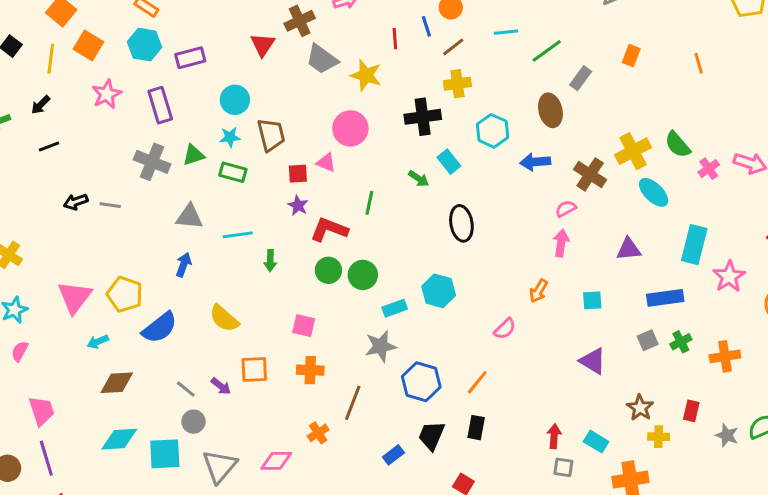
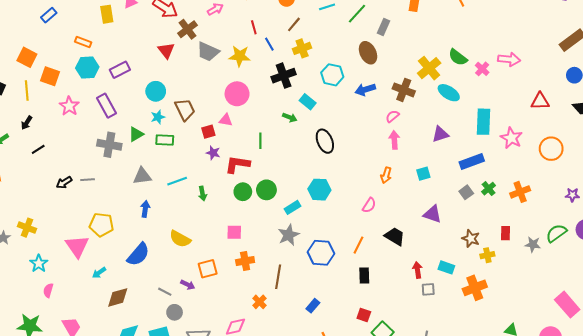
blue line: (426, 26) -> (269, 44), moved
yellow pentagon: (125, 294) -> (101, 225), moved
black trapezoid: (431, 436) -> (395, 236), moved, turned 110

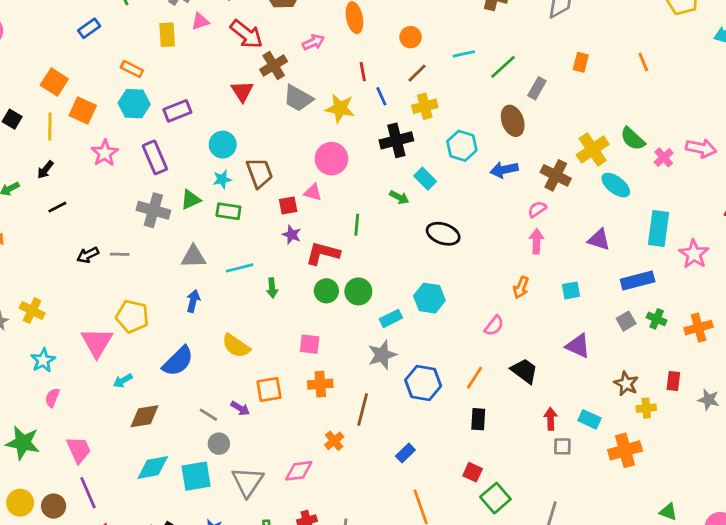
purple triangle: (440, 134) -> (599, 240), turned 30
black ellipse: (325, 141) -> (443, 234), turned -55
green cross: (489, 189) -> (657, 319), turned -32

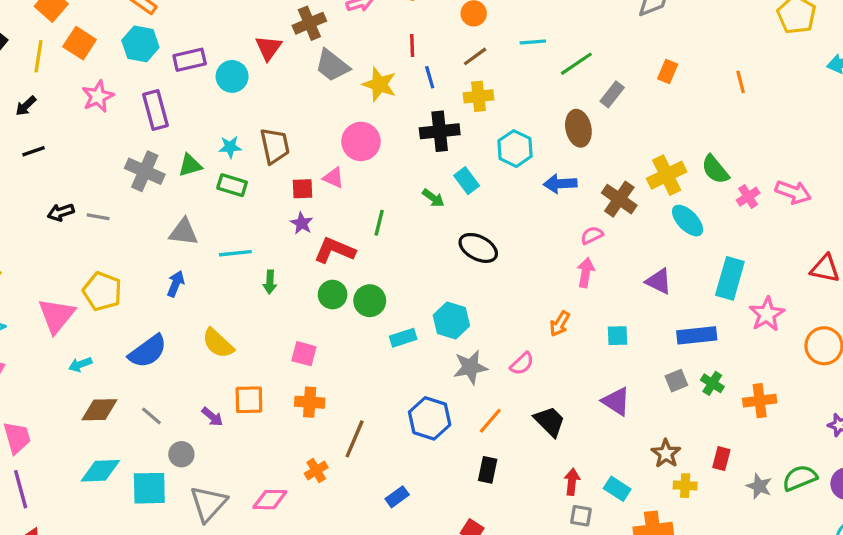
cyan circle: (223, 145) -> (232, 76), moved
gray star: (382, 355) -> (470, 367), moved
gray line: (208, 415) -> (151, 416), moved

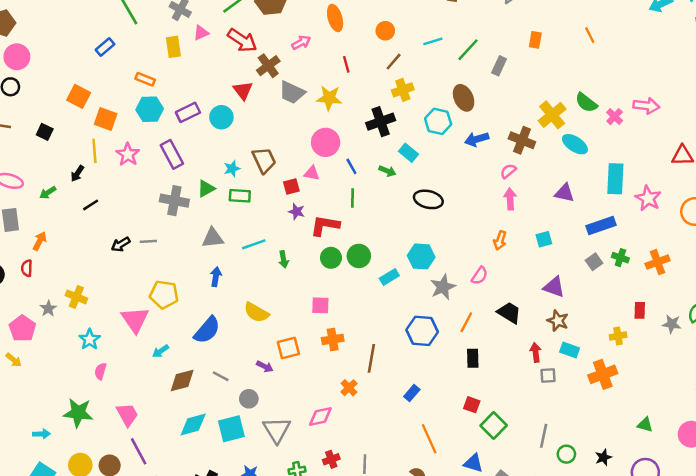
yellow line: (38, 56) -> (94, 151), moved
blue line: (430, 77) -> (351, 166), moved
brown ellipse: (578, 128) -> (464, 98), moved
brown star: (666, 454) -> (558, 321), moved

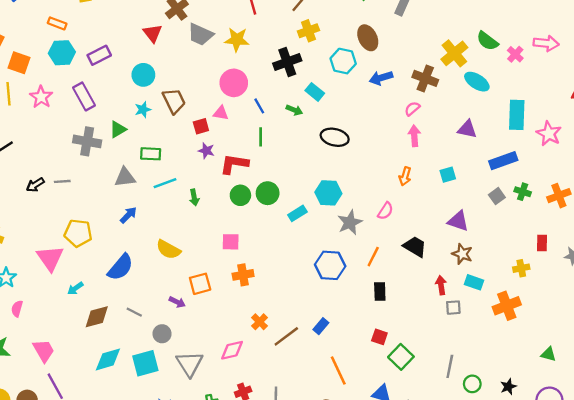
cyan circle: (221, 117) -> (143, 75), moved
green rectangle: (240, 196) -> (151, 154), moved
blue arrow: (216, 277) -> (128, 215), turned 36
brown line: (371, 358) -> (286, 336), moved, turned 44

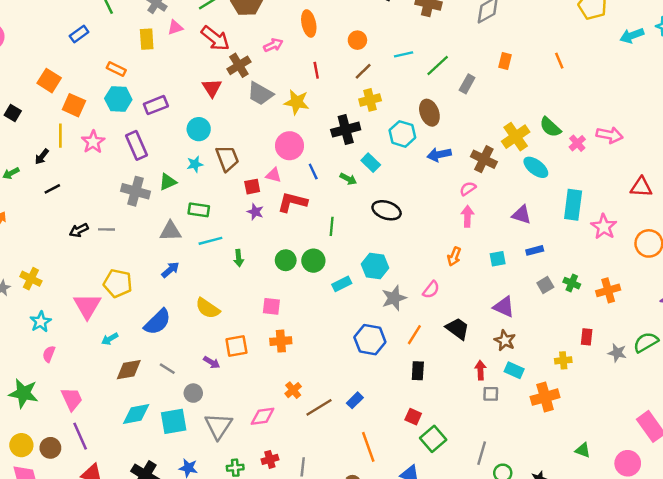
green line: (261, 137) -> (332, 226), moved
blue rectangle: (503, 161) -> (535, 250), moved, size x0.6
red L-shape: (234, 164) -> (292, 202), moved

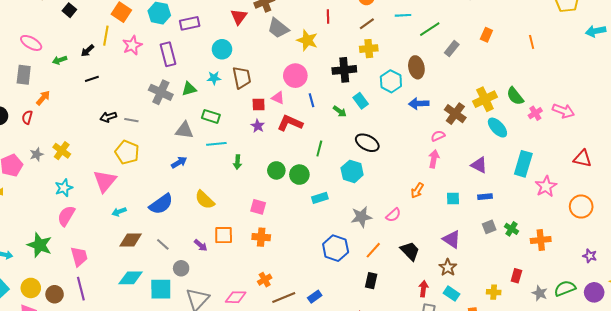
cyan hexagon: (375, 266) -> (352, 171), moved
yellow pentagon: (118, 283) -> (127, 152), moved
pink semicircle: (49, 354) -> (66, 216), size x1.5

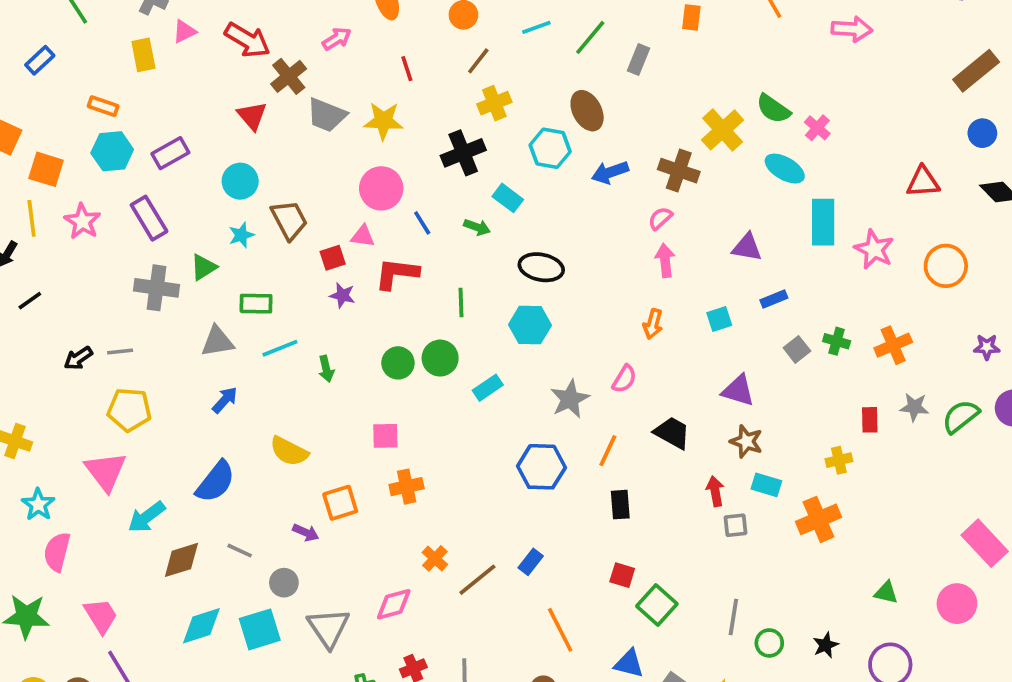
pink arrow: (563, 111) -> (852, 29), moved
cyan ellipse: (497, 128) -> (785, 169), moved
cyan arrow: (119, 212) -> (147, 517), size x1.5
gray star: (540, 293) -> (914, 407), moved

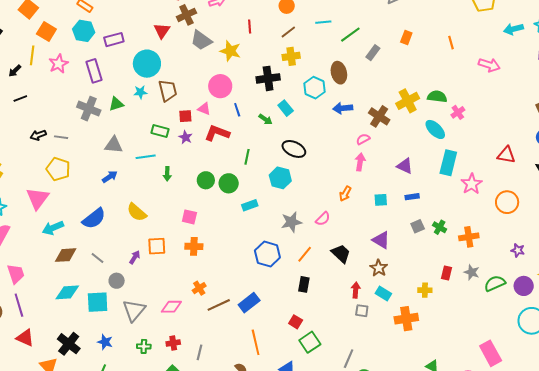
green semicircle: (773, 109) -> (437, 97), turned 138
cyan circle: (240, 181) -> (147, 64), size x1.4
green rectangle: (256, 304) -> (160, 131), moved
purple arrow: (306, 533) -> (135, 257), turned -96
blue rectangle: (531, 562) -> (249, 303), size x1.5

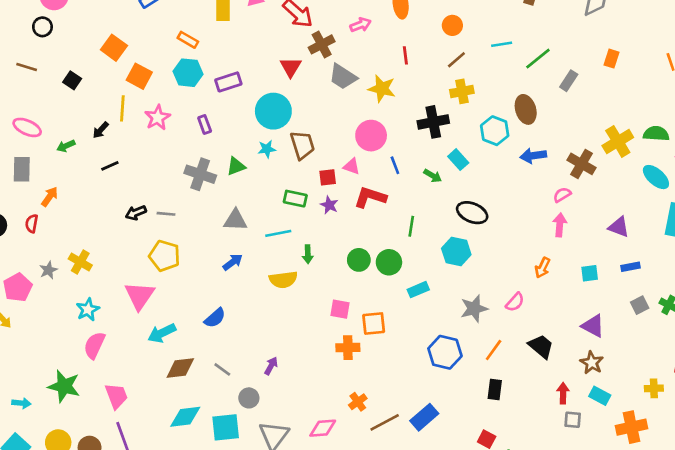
purple rectangle: (94, 71) -> (205, 124), size x0.6
yellow semicircle: (137, 212) -> (283, 280), moved, turned -45
blue semicircle: (94, 218) -> (215, 318), size x0.7
orange square: (157, 246) -> (374, 323), moved

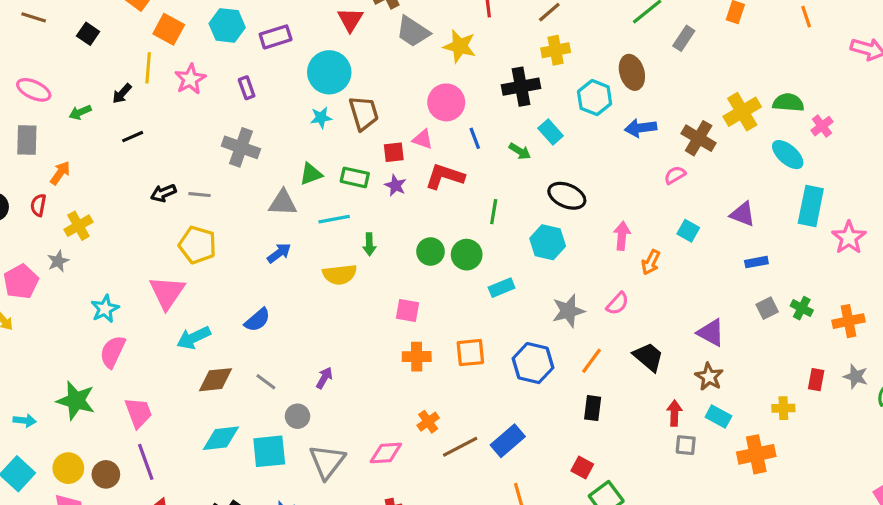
green triangle: (236, 166) -> (311, 174), moved
pink arrow: (560, 225) -> (622, 236), moved
yellow cross: (80, 262) -> (78, 226), moved, turned 30
cyan square: (590, 273) -> (688, 231), moved, turned 36
orange square: (374, 323) -> (470, 353), moved

